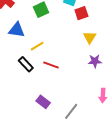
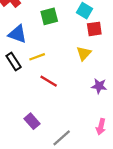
yellow triangle: (90, 37) -> (84, 53), moved
black rectangle: (26, 64) -> (14, 61), moved

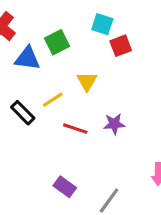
blue triangle: (17, 34) -> (27, 58), moved
yellow triangle: (84, 53) -> (87, 81), moved
purple star: (99, 86) -> (114, 124), moved

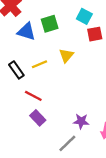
purple star: (114, 124) -> (81, 121), moved
red line: (75, 129) -> (33, 96), moved
purple rectangle: (65, 187) -> (38, 118), moved

